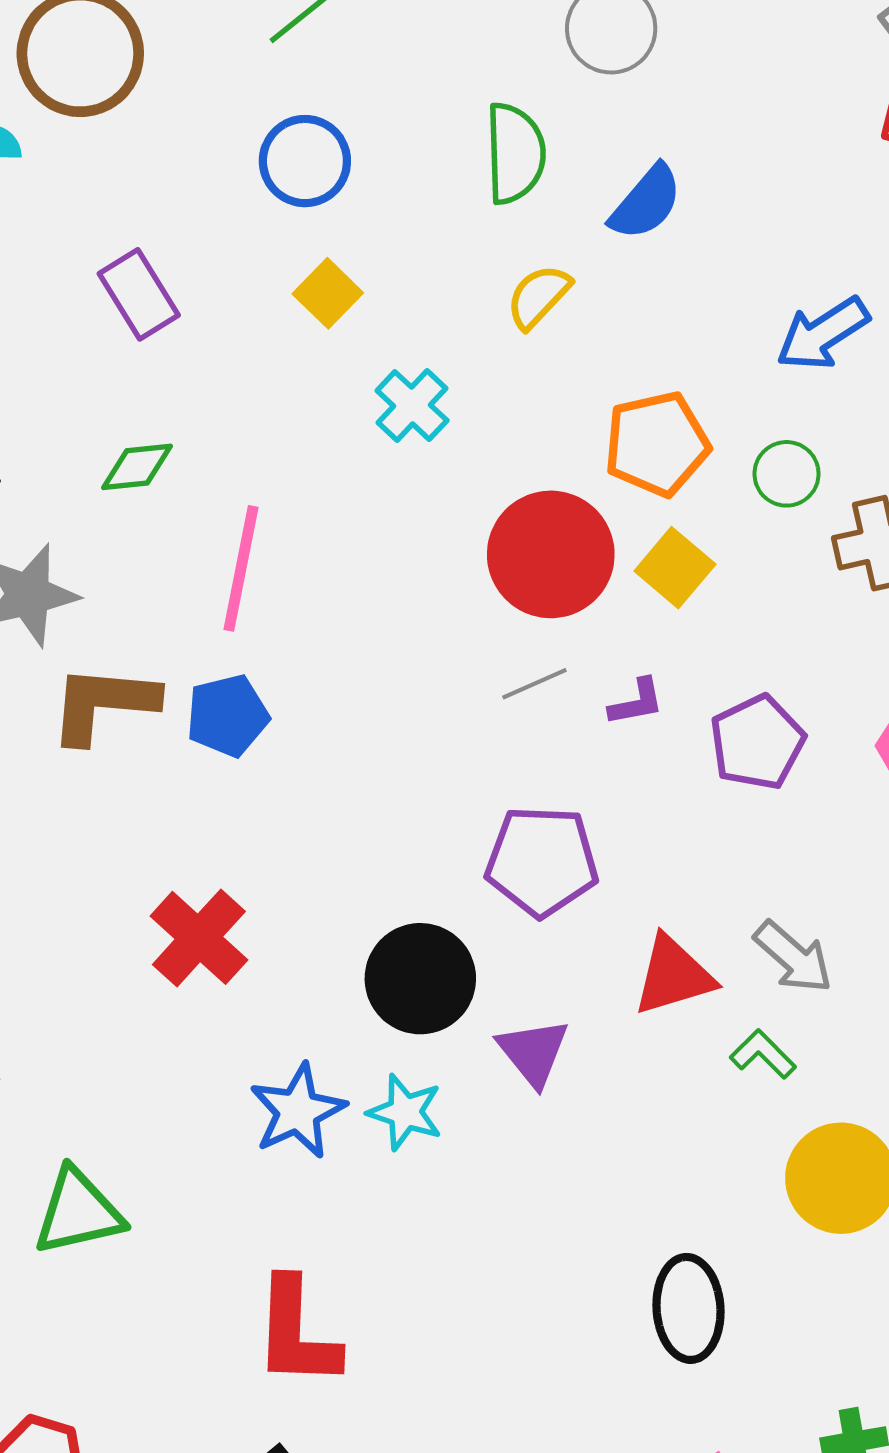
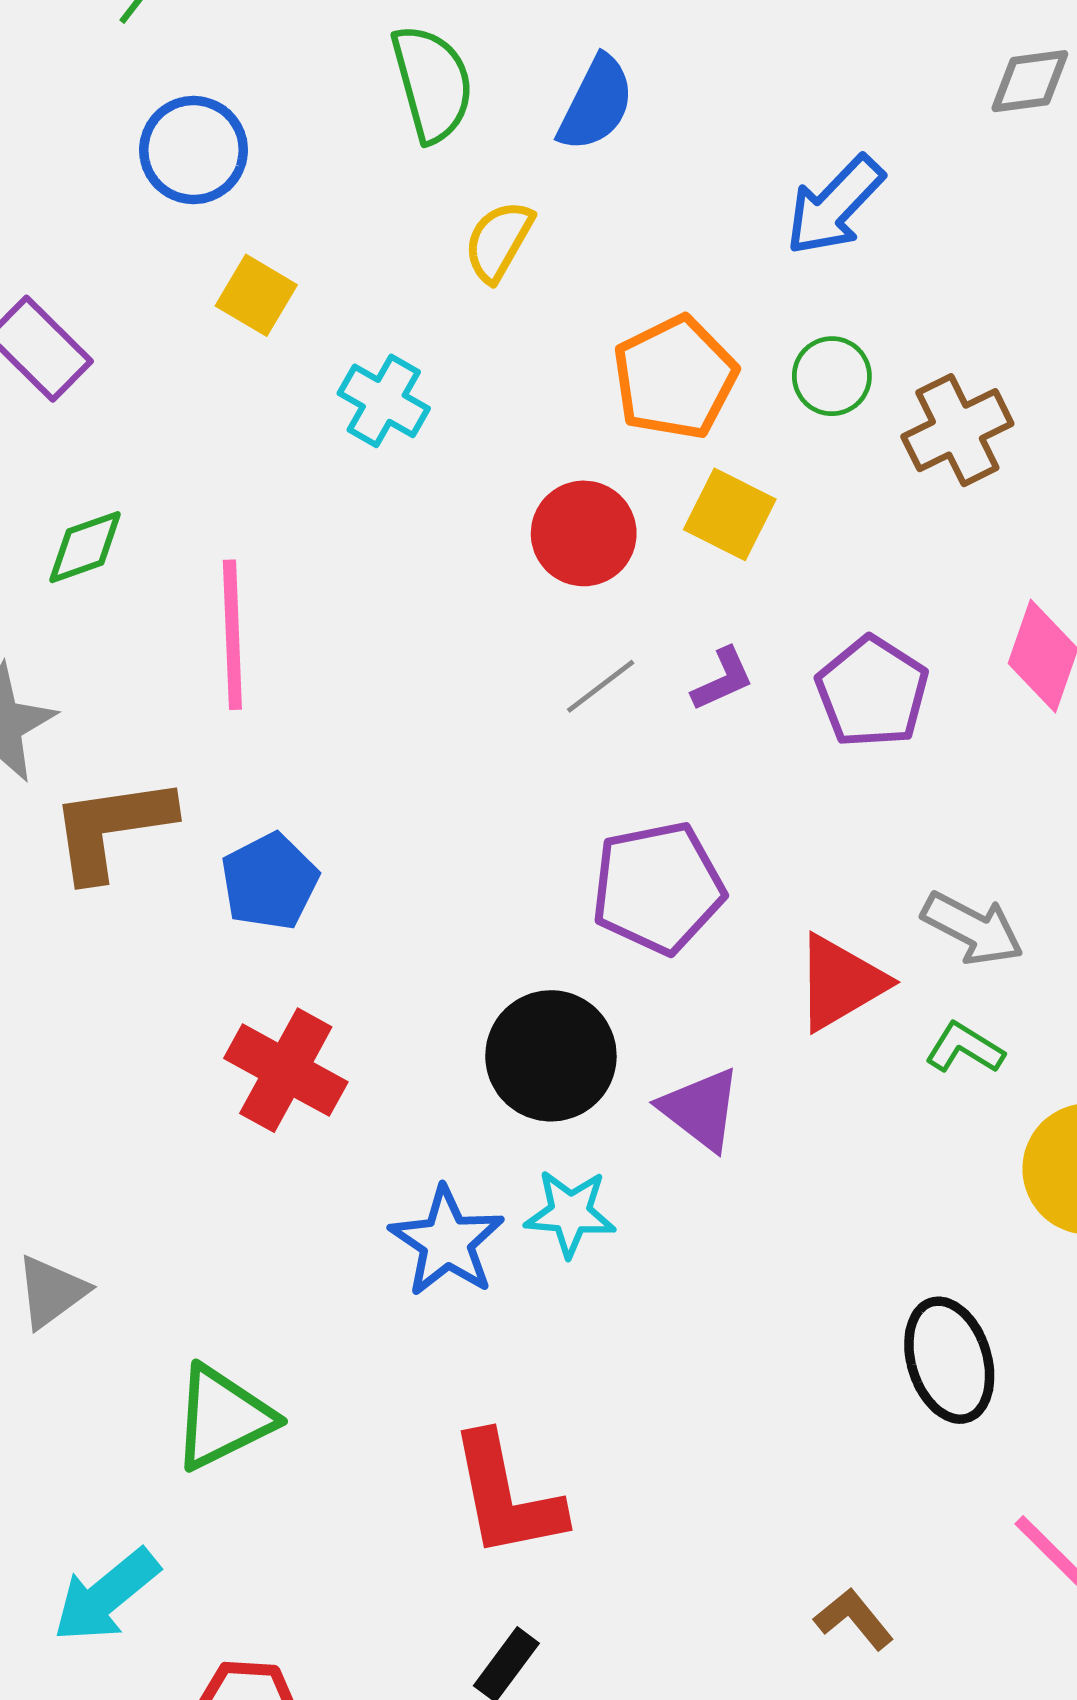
red circle: (551, 554) -> (584, 533), size x0.7
blue pentagon: (227, 716) -> (270, 882), moved

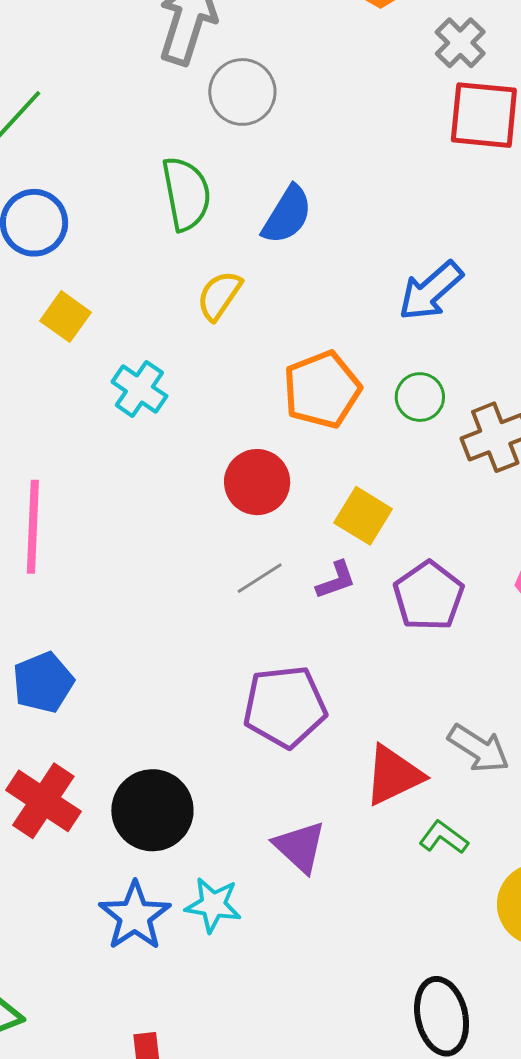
yellow square: (730, 514) -> (363, 516), moved
green L-shape: (965, 1048) -> (444, 838), moved
black circle: (551, 1056) -> (152, 810), moved

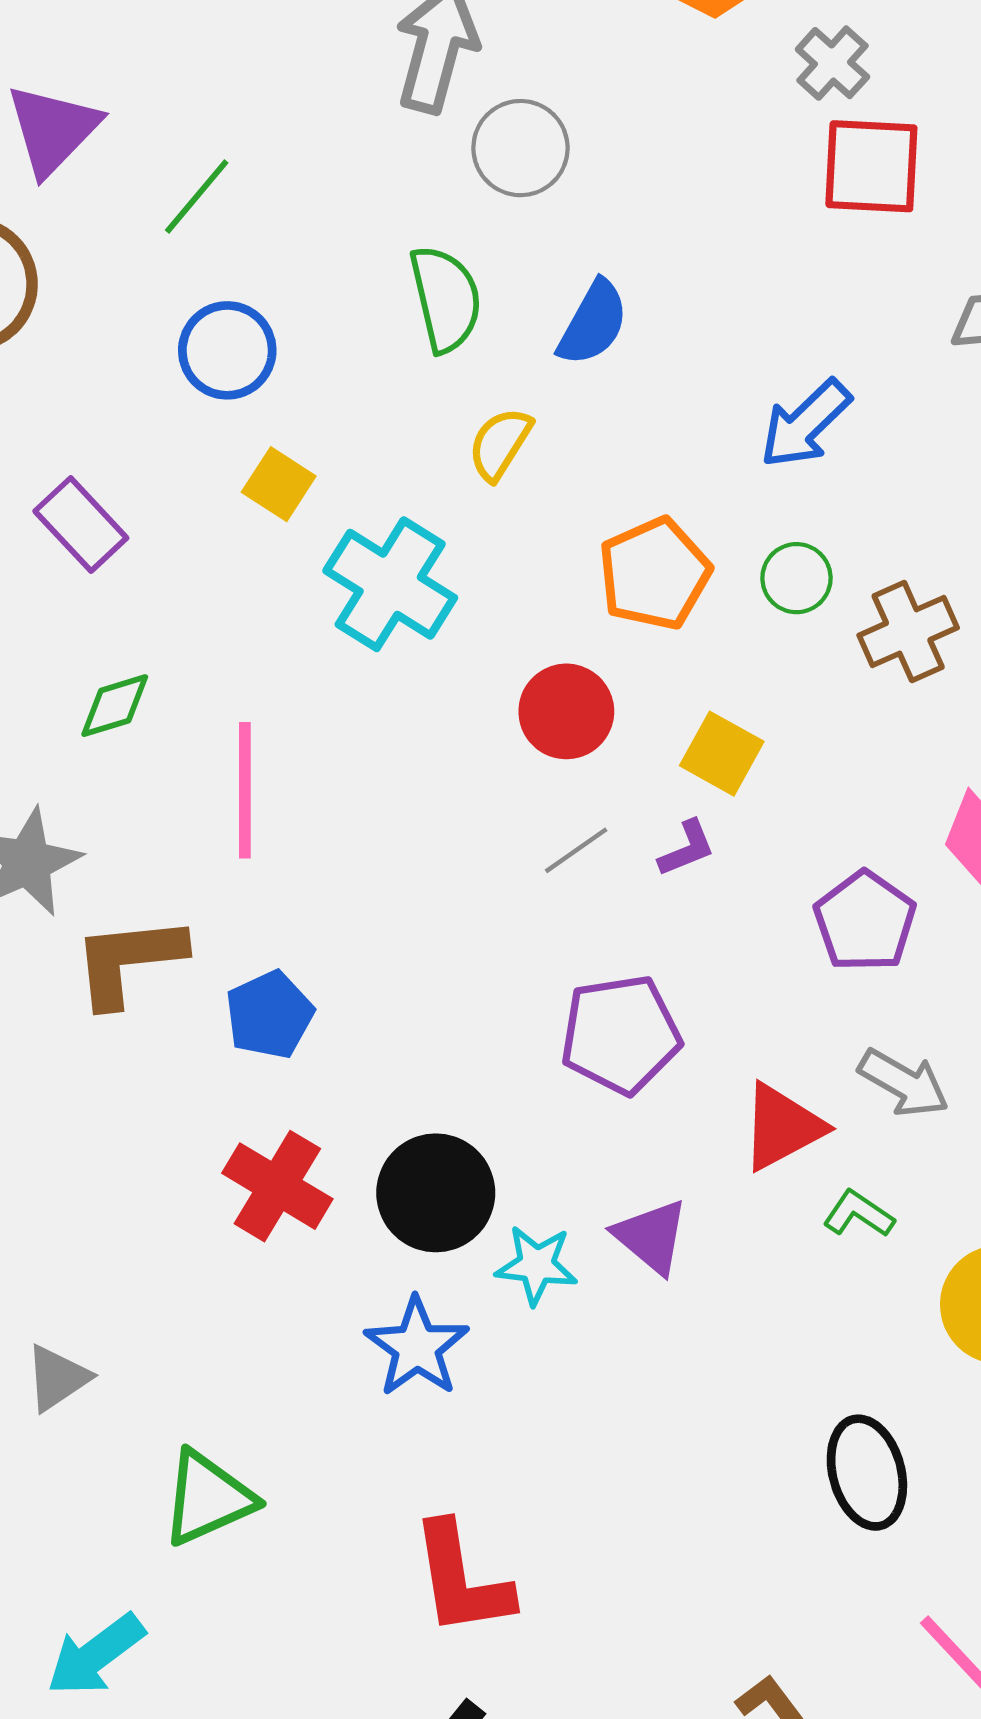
cyan cross: (139, 389) -> (390, 584), size x1.6
purple pentagon: (429, 596) -> (865, 921), moved
cyan star: (213, 905) -> (537, 1265), moved

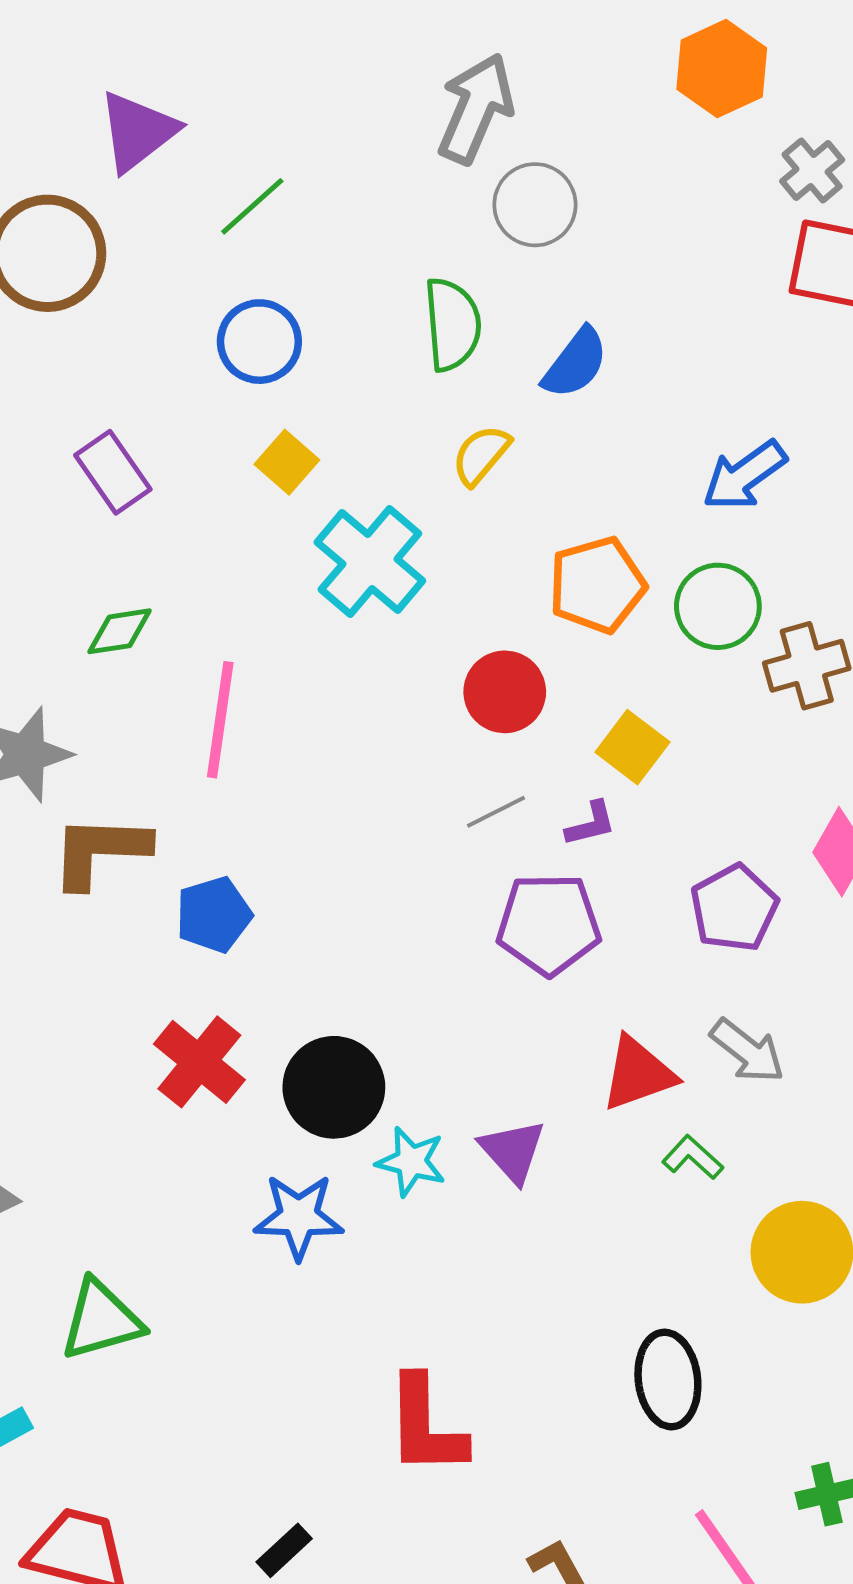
green circle: (797, 578) -> (718, 606), size x1.4
purple pentagon: (621, 1034) -> (549, 924), moved
blue star: (417, 1347) -> (299, 1217), turned 30
red L-shape: (461, 1579) -> (426, 1426), moved

